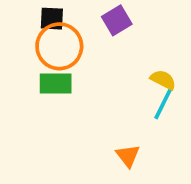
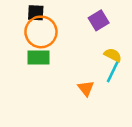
purple square: (117, 20) -> (99, 20), moved
orange triangle: (128, 156) -> (86, 88), moved

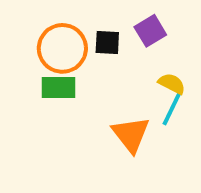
black square: (36, 13) -> (107, 43), moved
orange triangle: (86, 88) -> (131, 134), size x1.5

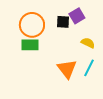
black square: (107, 43) -> (63, 22), moved
cyan line: (172, 109) -> (89, 68), moved

